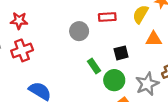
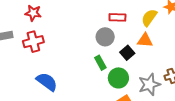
gray circle: (79, 31) -> (105, 37), moved
orange triangle: (154, 39) -> (145, 40), moved
black square: (121, 53) -> (127, 53), turned -32

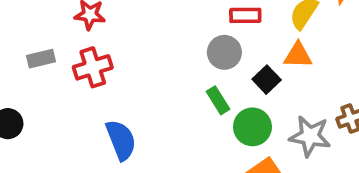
blue semicircle: (47, 82) -> (121, 140), turned 35
gray star: (149, 84) -> (310, 136), turned 30

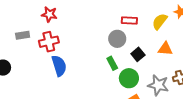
orange triangle: (298, 55) -> (165, 49), moved
blue semicircle: (121, 140) -> (59, 66), moved

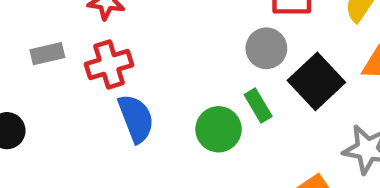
black square: (138, 54) -> (316, 81), size x1.6
green circle: (129, 78) -> (219, 129), moved

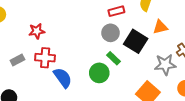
red cross: (109, 65) -> (45, 58), turned 36

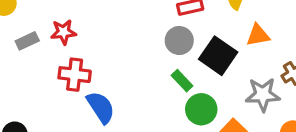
gray rectangle: (17, 60) -> (27, 41), moved
green circle: (99, 73) -> (201, 109), moved

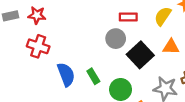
green rectangle: (182, 81) -> (93, 76), moved
blue semicircle: (101, 107) -> (66, 74), moved

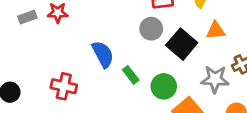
red cross: (38, 46) -> (64, 86), moved
blue semicircle: (66, 74) -> (103, 54), moved

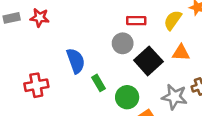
red cross: (64, 86) -> (36, 85), turned -30

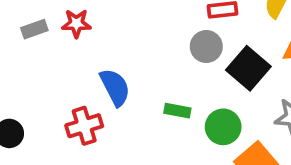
blue semicircle: (76, 61) -> (115, 87), moved
green rectangle: (98, 83) -> (177, 111), turned -42

